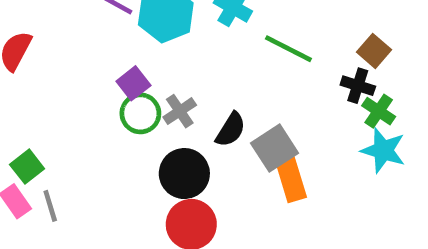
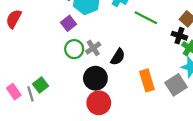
purple square: (133, 83) -> (69, 23), moved
gray square: (275, 148) -> (176, 85), moved
green square: (27, 167) -> (41, 85), moved

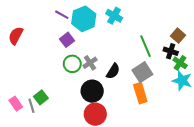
green line: (146, 18) -> (146, 46), moved, turned 40
gray square: (176, 85) -> (142, 72), moved

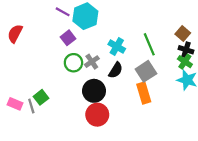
cyan cross: (114, 16) -> (117, 46), moved
black cross: (171, 51) -> (186, 50), moved
pink rectangle: (16, 104) -> (15, 104), turned -32

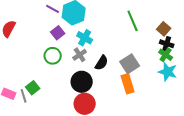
green line: (149, 44) -> (133, 21), moved
cyan cross: (117, 46) -> (85, 38), moved
green circle: (73, 63) -> (53, 56), moved

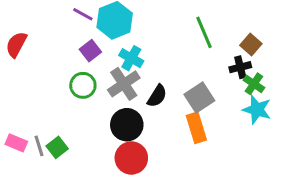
black cross: (167, 44) -> (240, 67), moved, turned -32
gray cross: (80, 55) -> (124, 84), size x1.5
green square: (33, 88) -> (57, 147), moved

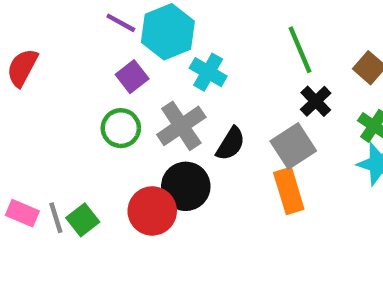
cyan cross: (131, 58) -> (208, 72), moved
black cross: (240, 67) -> (316, 101), moved, turned -30
red circle: (131, 158) -> (152, 211), moved

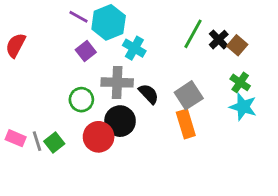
green line: (300, 50) -> (193, 34), turned 52
black cross: (316, 101) -> (219, 40), moved
gray cross: (181, 126) -> (117, 82), turned 36
green circle: (121, 128) -> (81, 100), moved
black semicircle: (231, 144) -> (149, 94), turned -75

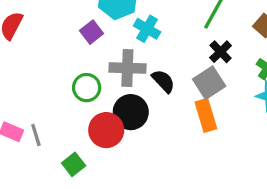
black cross: (219, 40) -> (221, 52), moved
green square: (54, 143) -> (74, 164), moved

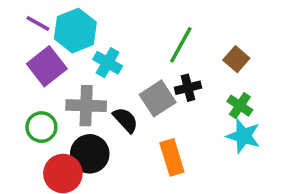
purple square: (92, 32) -> (47, 66), size x1.5
black cross: (221, 52) -> (188, 88), turned 30
gray square: (209, 83) -> (158, 98), moved

